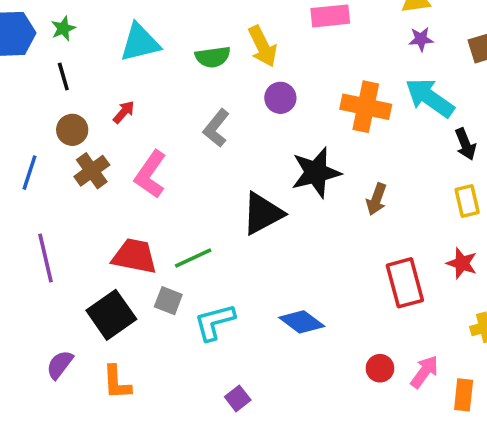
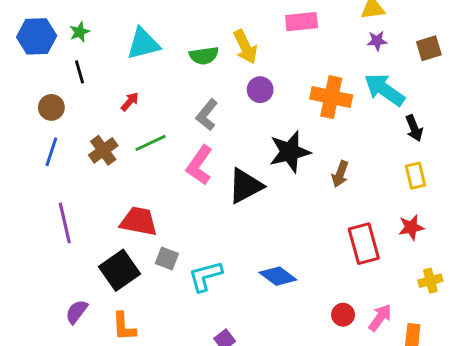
brown circle: (72, 130) -> (51, 107), moved
pink L-shape: (150, 174) -> (199, 165), moved
green line: (193, 258) -> (151, 143), moved
red star: (462, 263) -> (411, 227), turned -30

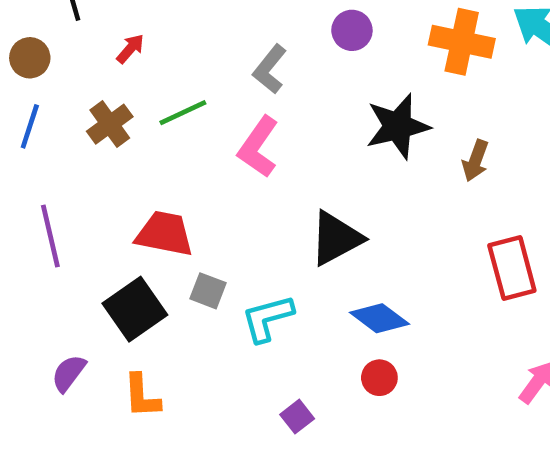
red arrow: (130, 102) -> (130, 49), moved
black triangle: (245, 186) -> (336, 238), moved
red circle: (343, 315) -> (379, 378), moved

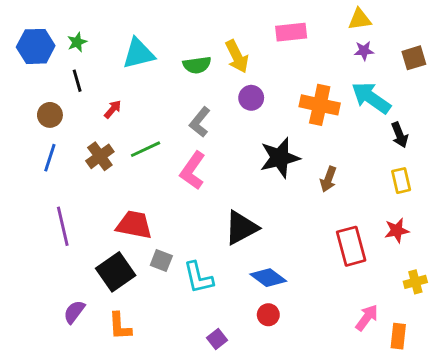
cyan L-shape: (267, 318) -> (198, 278), turned -88

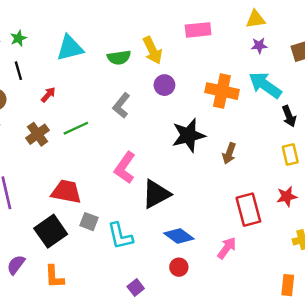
pink L-shape: (193, 171) -> (125, 168), moved
pink arrow: (367, 318) -> (227, 248), moved

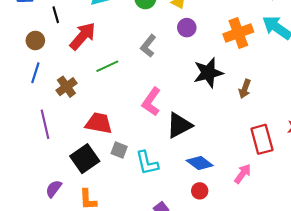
orange cross: (222, 91) -> (238, 33), turned -32
red arrow: (48, 95) -> (83, 36), size x2.0
brown cross: (38, 134) -> (66, 87), moved

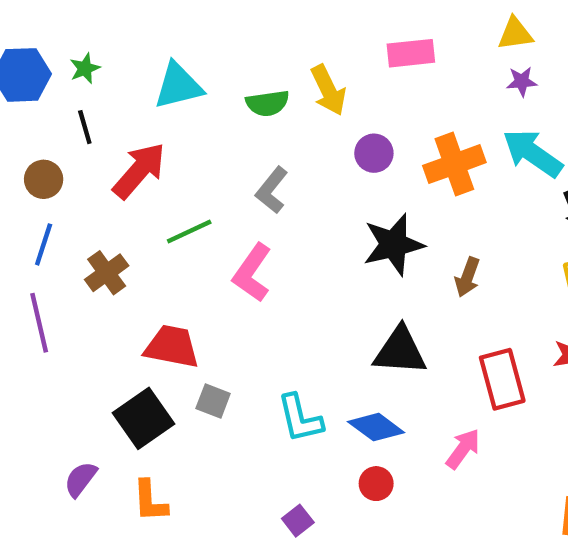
purple circle: (187, 28) -> (374, 153), moved
pink L-shape: (151, 102) -> (252, 273), moved
purple line: (45, 124) -> (39, 323), moved
black triangle: (179, 125) -> (400, 351), moved, turned 32
cyan L-shape: (147, 163) -> (300, 418), moved

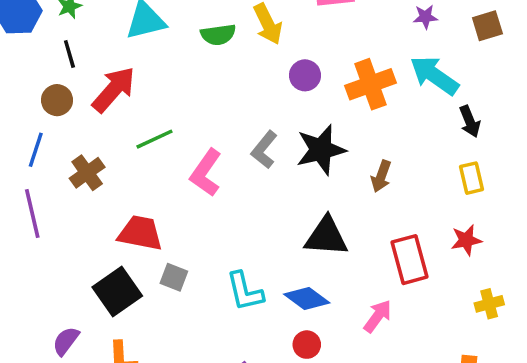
brown circle: (44, 179) -> (57, 100), moved
gray L-shape: (272, 190) -> (264, 150), moved

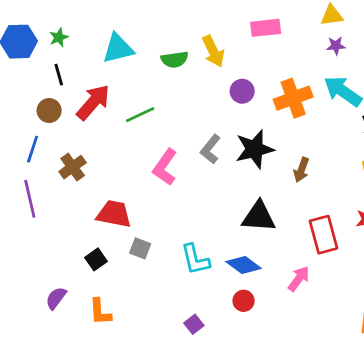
green line: (154, 139) -> (140, 115), moved
black square: (117, 291) -> (96, 259), size x0.6

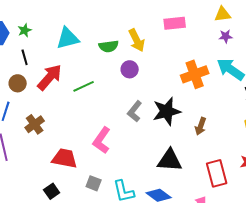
purple circle: (242, 91) -> (130, 69), moved
pink L-shape: (165, 167) -> (102, 140), moved
gray square: (140, 248) -> (94, 183), moved

